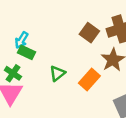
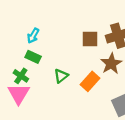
brown square: (89, 33) -> (90, 39), turned -36
cyan arrow: (22, 40) -> (33, 36), moved

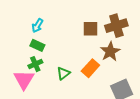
green cross: (21, 76) -> (35, 64), moved, turned 32
green triangle: (61, 76) -> (63, 73), moved

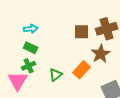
cyan arrow: (37, 26) -> (31, 29), turned -128

